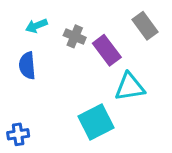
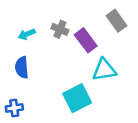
cyan arrow: (36, 26) -> (27, 34), moved
blue semicircle: (27, 66) -> (22, 67), moved

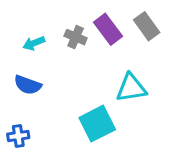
purple rectangle: (86, 40) -> (108, 29), moved
blue semicircle: (22, 67) -> (28, 85), turned -65

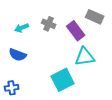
gray rectangle: (147, 26) -> (95, 17), turned -30
purple rectangle: (108, 29) -> (76, 31), moved

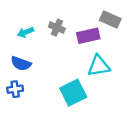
purple rectangle: (76, 31) -> (88, 36), turned -66
blue cross: (12, 88) -> (15, 89), moved

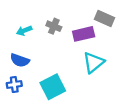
cyan triangle: (99, 66) -> (93, 62), turned -30
cyan square: (73, 93) -> (53, 87), moved

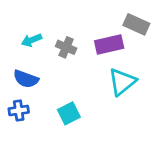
gray cross: (54, 26) -> (66, 47), moved
cyan square: (53, 87) -> (69, 113), size x0.7

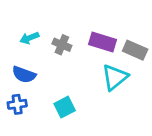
gray rectangle: (136, 24) -> (135, 50), moved
purple rectangle: (109, 44) -> (103, 42), turned 30

